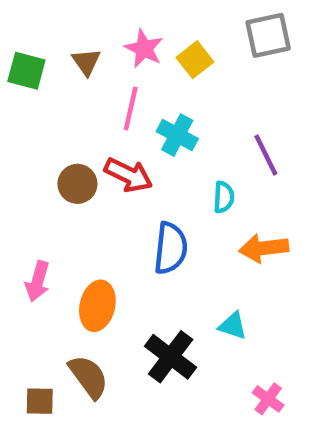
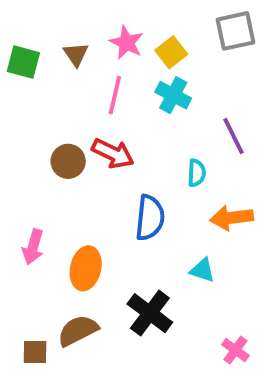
cyan cross: (177, 135) -> (173, 95), moved
cyan triangle: (233, 326) -> (202, 270), moved
brown semicircle: (89, 377) -> (78, 331), turned -81

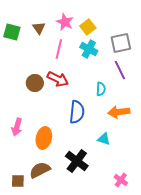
gray square: (235, 31) -> (121, 43), moved

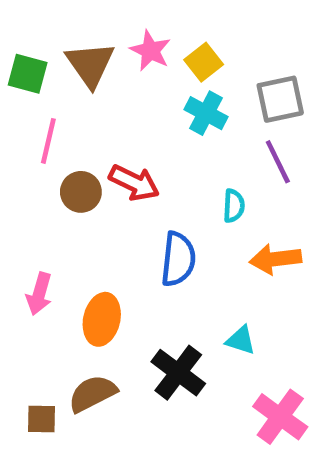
brown triangle: (39, 28) -> (90, 64), size x1.6
pink line: (59, 49) -> (48, 141), moved
cyan triangle: (104, 139) -> (241, 340), moved
pink cross: (121, 180) -> (280, 417), size x1.6

